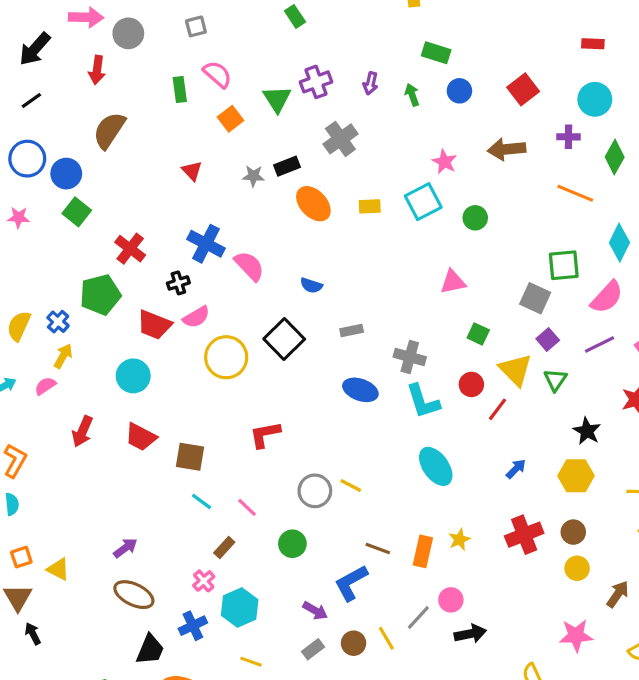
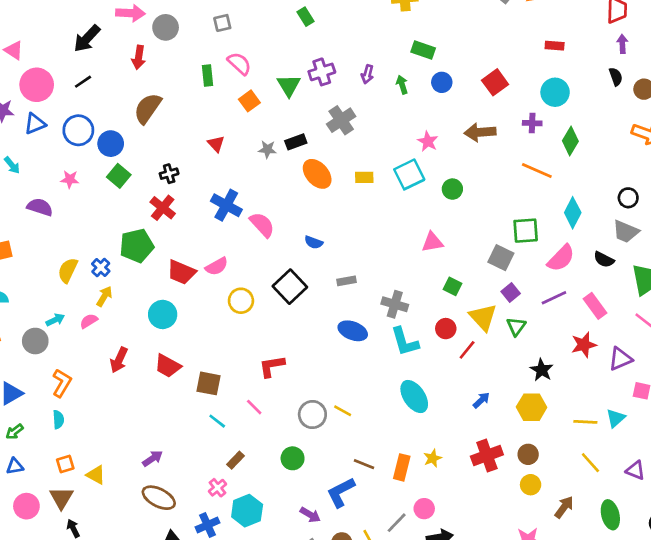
black cross: (178, 283) -> (169, 174), moved
yellow circle: (226, 357) -> (241, 301), size x0.7
pink line: (247, 507) -> (254, 407), moved

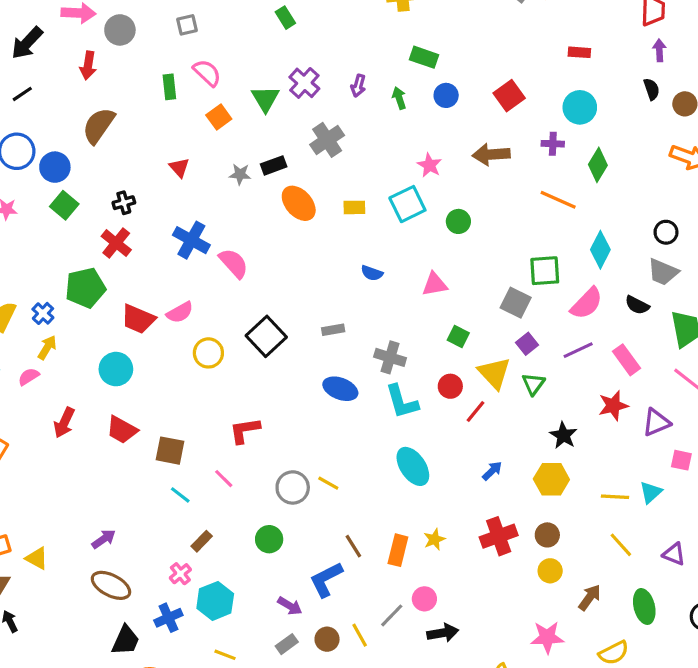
purple cross: (322, 72) -> (304, 83), turned -30
blue semicircle: (314, 242) -> (372, 273), moved
brown line: (364, 464) -> (353, 546), turned 36

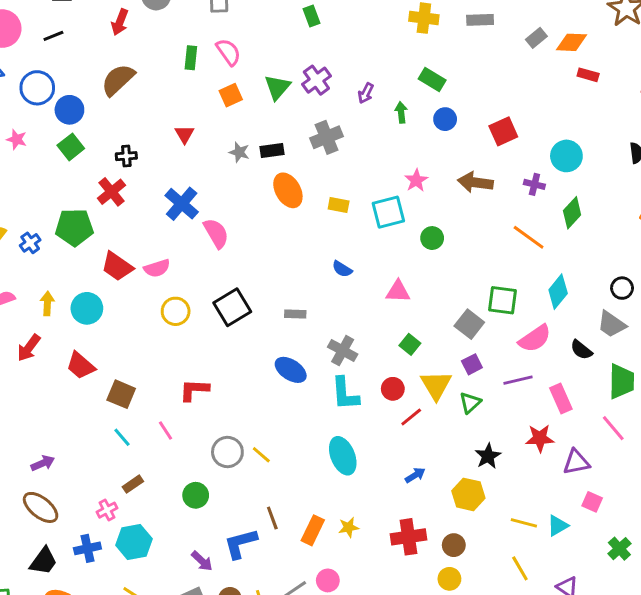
red rectangle: (579, 52) -> (588, 75), moved
yellow arrow: (47, 348) -> (47, 304), moved, turned -40

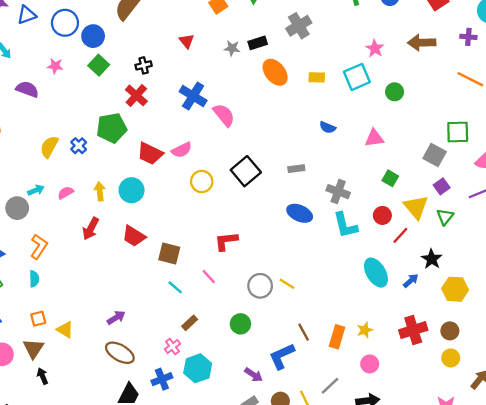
cyan ellipse: (343, 456) -> (376, 273), moved
black star: (488, 456) -> (432, 259), moved
pink circle: (328, 580) -> (370, 364), moved

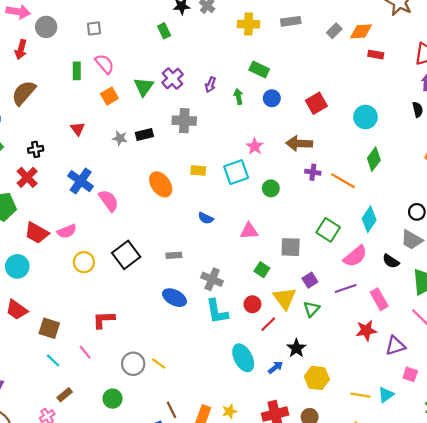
gray cross: (299, 26) -> (184, 121), turned 30
purple cross: (468, 37) -> (313, 172), moved
orange ellipse: (275, 72) -> (161, 184), moved
green square: (458, 132) -> (328, 230), turned 30
gray square: (435, 155) -> (291, 247), moved, turned -30

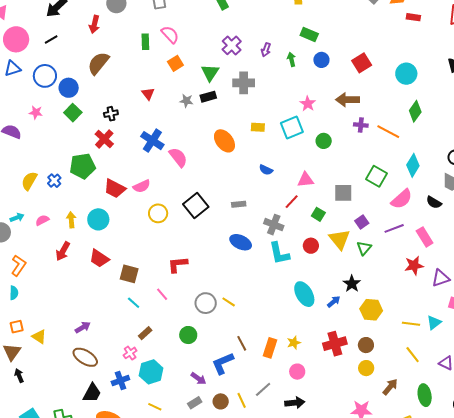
green triangle: (144, 87) -> (210, 73), moved
red line: (268, 324) -> (292, 202), moved

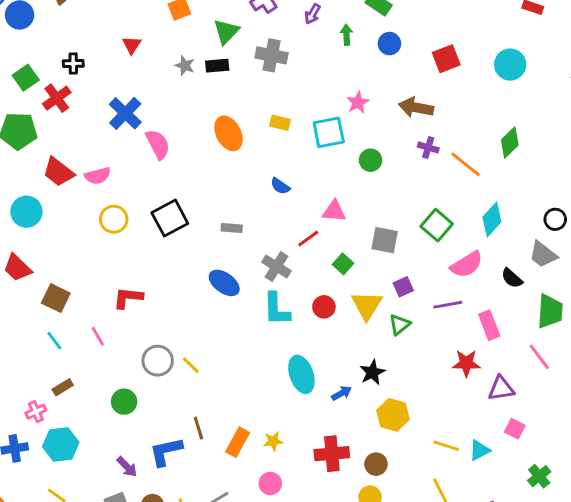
cyan circle: (406, 74) -> (510, 65), moved
green square: (73, 113) -> (26, 78), moved

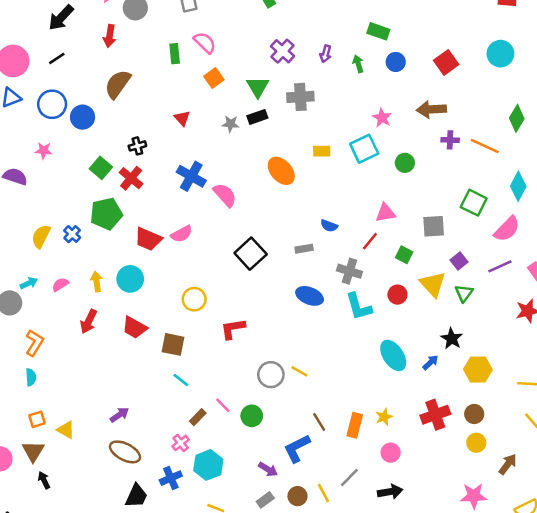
blue semicircle: (280, 186) -> (329, 226), moved
yellow circle: (114, 219) -> (194, 299), moved
pink line: (98, 336) -> (223, 405), moved

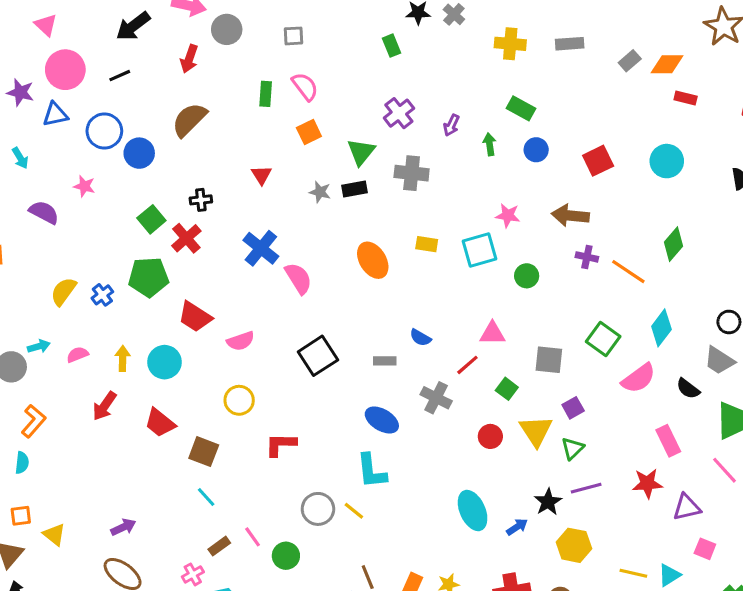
pink star: (382, 118) -> (508, 215), turned -30
pink semicircle: (182, 234) -> (241, 341), moved
purple line: (500, 266) -> (586, 488), moved
cyan L-shape: (359, 307) -> (371, 471), moved

